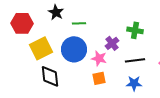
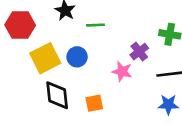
blue circle: (74, 49) -> (77, 57), moved, size x0.6
orange square: (99, 78) -> (94, 103), moved

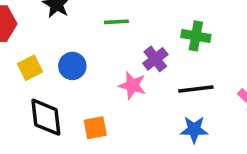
green line: (96, 25) -> (116, 22), moved
yellow square: (45, 58) -> (30, 68), size x0.6

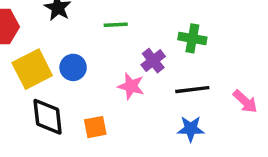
yellow square: (30, 68) -> (32, 69), size x1.6

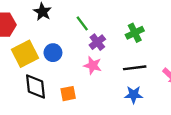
green line: (116, 25) -> (82, 23), turned 56
green cross: (192, 38) -> (135, 33), turned -36
purple cross: (153, 61) -> (97, 42), moved

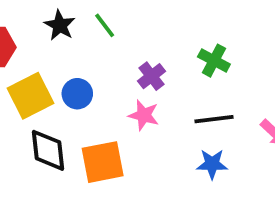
green line: (82, 23) -> (105, 25), moved
green cross: (135, 33) -> (214, 61), turned -36
orange square: (68, 94) -> (103, 162), size x1.6

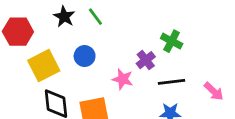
purple cross: (151, 76) -> (146, 60), moved
blue circle: (77, 94) -> (85, 56), moved

